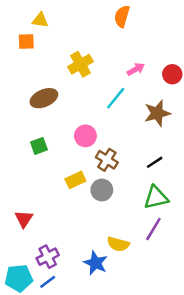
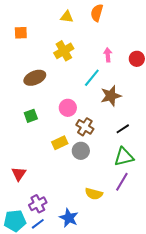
yellow triangle: (40, 20) -> (67, 17), moved
pink arrow: (136, 69) -> (108, 55), turned -64
brown star: (157, 113) -> (111, 96), moved
blue star: (96, 263) -> (69, 218), moved

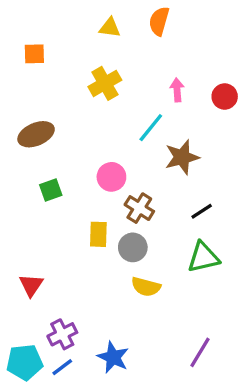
brown ellipse: (35, 78) -> (36, 134), moved
yellow rectangle: (60, 143) -> (98, 234), turned -63
purple line: (122, 182) -> (200, 352), moved
yellow semicircle: (94, 194) -> (146, 287), moved

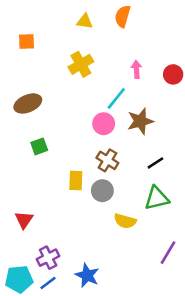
pink circle: (111, 177) -> (104, 124), moved
yellow semicircle: (146, 287) -> (125, 221), moved
purple line: (200, 352) -> (168, 253), moved

